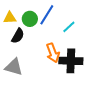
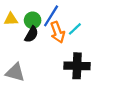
black semicircle: (18, 36) -> (31, 34), moved
orange arrow: (53, 53) -> (58, 32), moved

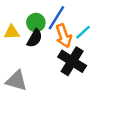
yellow triangle: (11, 19) -> (12, 32), moved
black cross: (77, 66) -> (72, 61), moved, turned 30

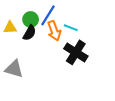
cyan line: (83, 32) -> (71, 28), turned 64
black cross: (72, 61) -> (76, 52), moved

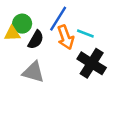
green circle: (31, 19) -> (22, 24), moved
gray triangle: (14, 69) -> (33, 72), moved

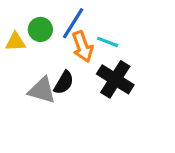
green circle: (22, 24) -> (40, 29), moved
black semicircle: (36, 40) -> (64, 83), moved

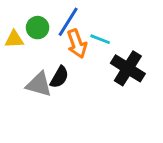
black cross: (115, 79) -> (128, 68), moved

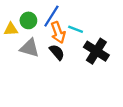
black semicircle: (59, 77) -> (57, 52), moved, turned -70
gray triangle: (39, 84) -> (30, 48), moved

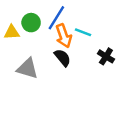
gray triangle: (30, 48) -> (27, 68), moved
black cross: (96, 51) -> (106, 56), size x0.6

